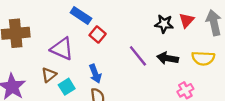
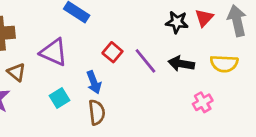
red square: (98, 35) -> (112, 52), moved
brown triangle: (49, 75) -> (16, 72), moved, turned -42

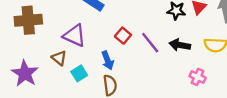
brown triangle: (16, 72) -> (59, 58), moved
pink cross: (203, 102) -> (198, 77), turned -35

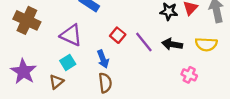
brown cross: (28, 20) -> (27, 20), turned 30
brown triangle: (59, 58) -> (56, 82), moved, turned 42
cyan square: (79, 73) -> (68, 62), moved

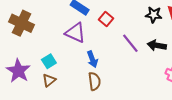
purple triangle: (71, 35) -> (75, 33), moved
red square: (118, 35) -> (106, 19), moved
cyan square: (68, 62) -> (49, 61), moved

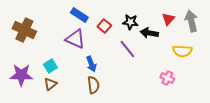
black star: (154, 15) -> (130, 22), moved
black arrow: (157, 45) -> (149, 33), moved
purple star: (18, 71) -> (21, 75), turned -30

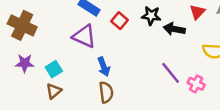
purple line: (127, 49) -> (171, 73), moved
purple star: (21, 75) -> (25, 63), moved, size x0.7

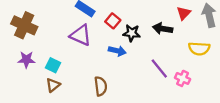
black star: (151, 16) -> (132, 33), moved
blue arrow: (104, 67) -> (117, 51), moved, turned -56
cyan square: (54, 69) -> (53, 65), turned -32

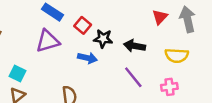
black arrow: (163, 29) -> (134, 46), moved
purple triangle: (81, 35) -> (48, 41), turned -40
pink cross: (183, 78) -> (169, 87), moved, turned -32

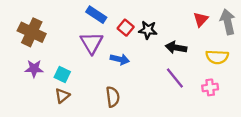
black star: (103, 39) -> (148, 30), moved
purple triangle: (48, 41) -> (92, 43), turned -45
blue arrow: (87, 58) -> (120, 59), moved

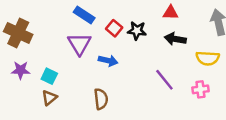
red triangle: (201, 19) -> (170, 13), moved, turned 49
black arrow: (176, 48) -> (175, 39), moved

